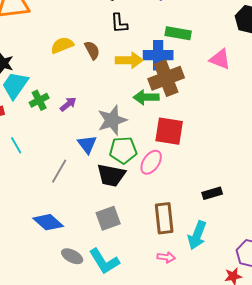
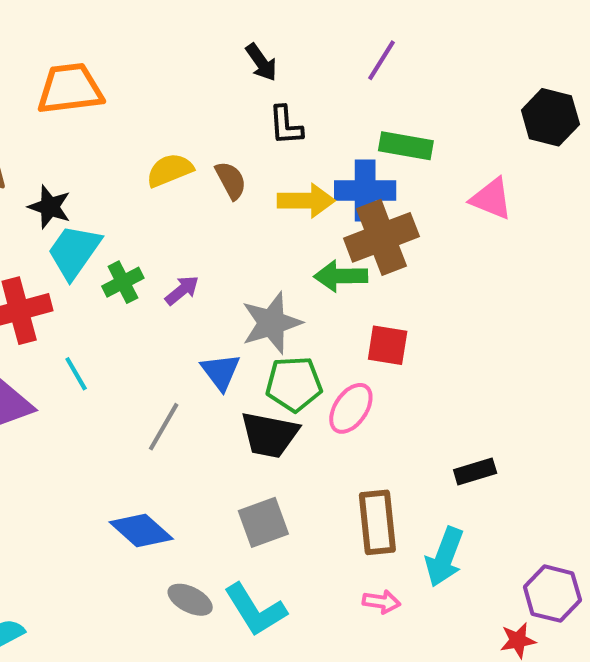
red square: (169, 131) -> (388, 345), size x0.7

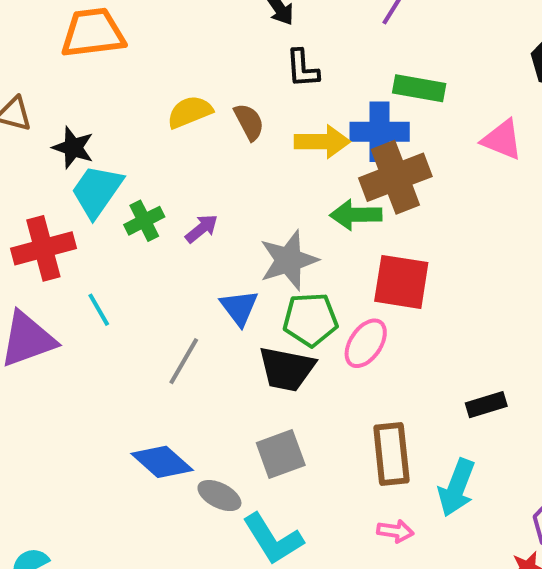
red square: (388, 345) -> (401, 282), size x1.4
gray ellipse: (190, 600) -> (219, 496), moved

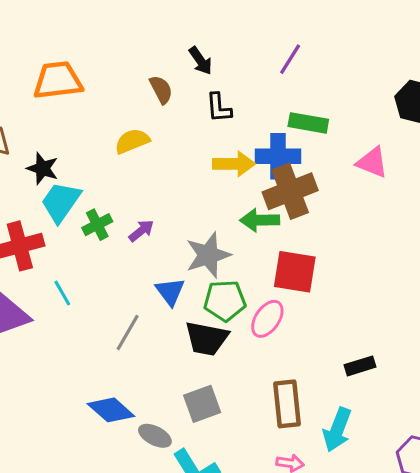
brown semicircle: (249, 122) -> (161, 89), moved

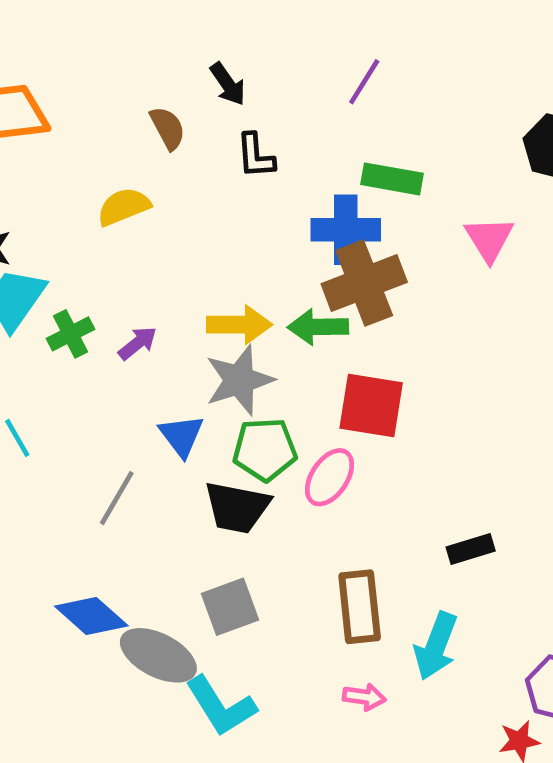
pink triangle: (372, 162) -> (489, 239), turned 36
yellow arrow: (234, 164) -> (239, 325), moved
gray ellipse: (155, 436) -> (158, 655), size x1.5

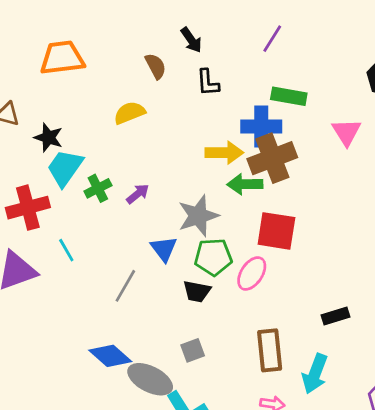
yellow arrow: (239, 325) -> (224, 153), moved
black trapezoid: (237, 507) -> (197, 291), size x0.7
gray square: (230, 607) -> (193, 350), size x0.7

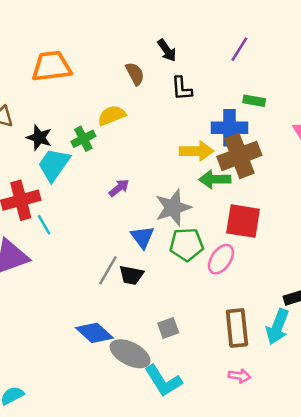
green rectangle: (289, 96) -> (254, 101), size x0.7
green cross: (98, 188) -> (83, 139), moved
cyan line: (66, 250) -> (44, 225), moved
black trapezoid: (197, 291) -> (131, 275), moved
cyan arrow: (315, 374) -> (277, 327), moved

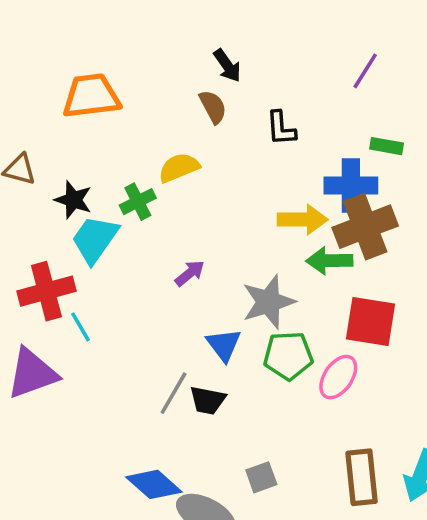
black arrow: (167, 50) -> (227, 66), moved

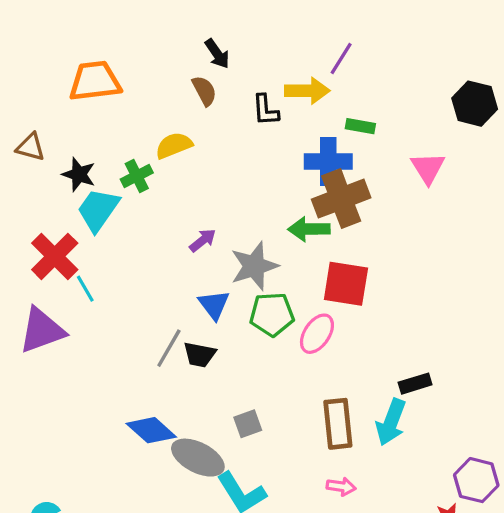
yellow arrow: (302, 220) -> (307, 91), moved
purple arrow: (190, 273) -> (203, 240), moved
red cross: (46, 291) -> (55, 256), turned -30

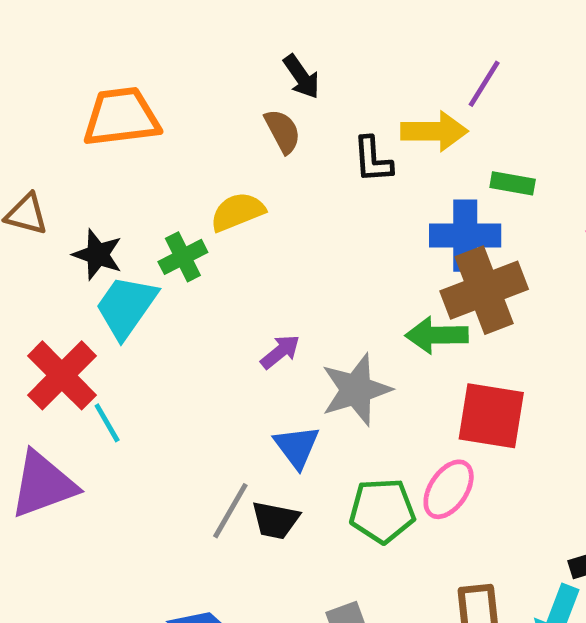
green pentagon: (272, 314) -> (382, 511), moved

